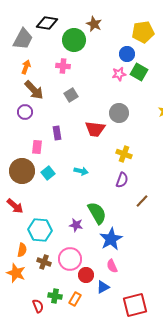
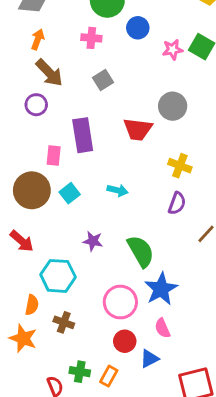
blue circle: (127, 54) -> (138, 28), moved
purple rectangle: (57, 133) -> (83, 135), size x1.6
purple star: (76, 225) -> (93, 241), moved
pink circle: (70, 259) -> (120, 302), moved

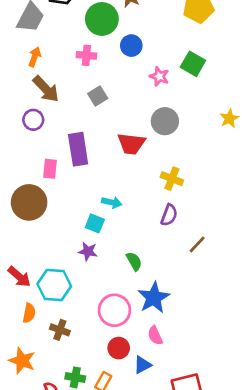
pink star: (173, 50) -> (159, 76), moved, turned 30
cyan square: (70, 193) -> (95, 223), moved, turned -30
red arrow: (22, 241) -> (19, 277), moved
green semicircle: (141, 251) -> (134, 261), size x0.6
orange star: (23, 338) -> (22, 361), moved

